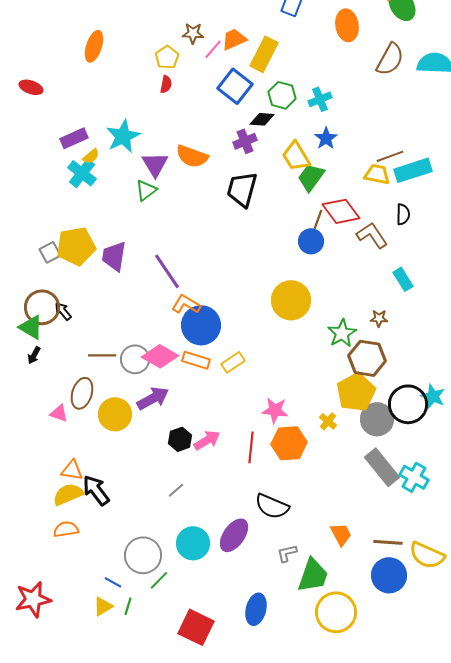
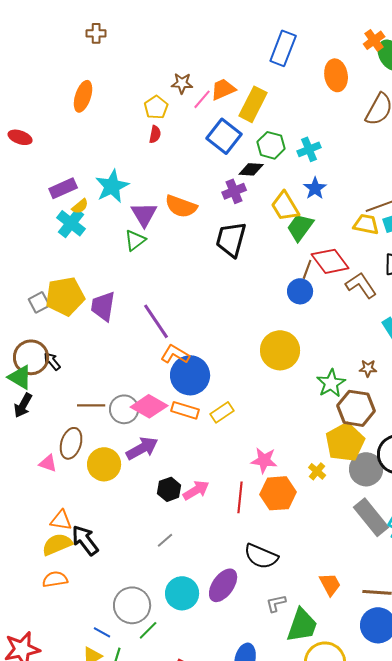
black arrow: (34, 355) -> (23, 405), size x1.4

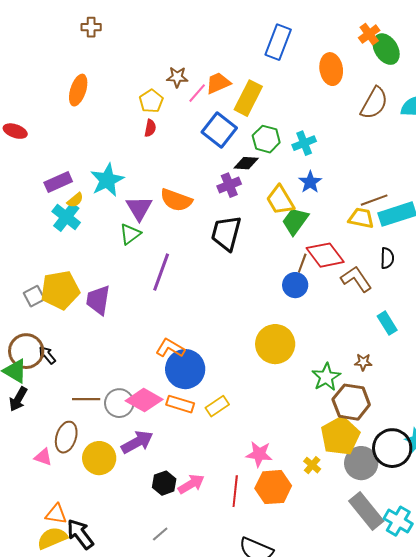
purple line: (156, 321) -> (161, 272), moved, turned 54

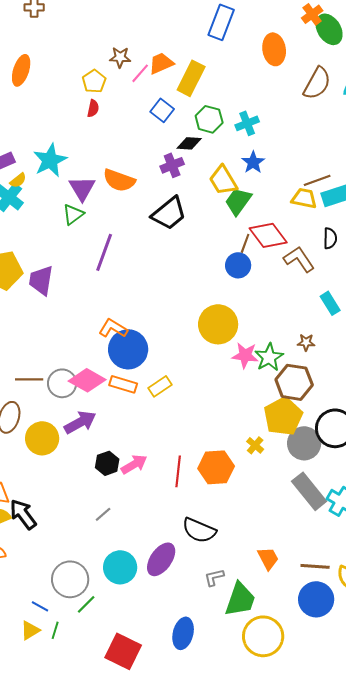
blue square: (219, 130) -> (162, 110), size x0.7
black trapezoid: (226, 233) -> (169, 213), turned -144
pink star: (259, 454) -> (245, 355), moved

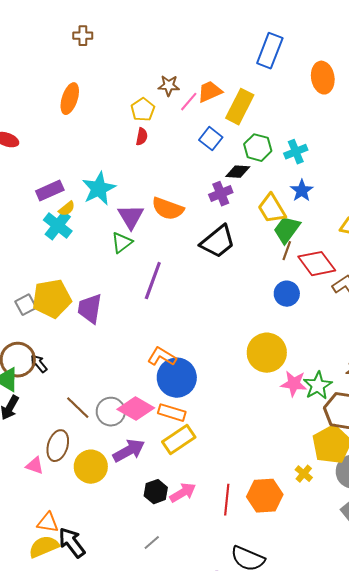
brown line: (245, 243) -> (287, 251), moved
brown line: (29, 379) -> (78, 408), turned 44
yellow rectangle: (160, 386) -> (179, 440), moved, size x1.4

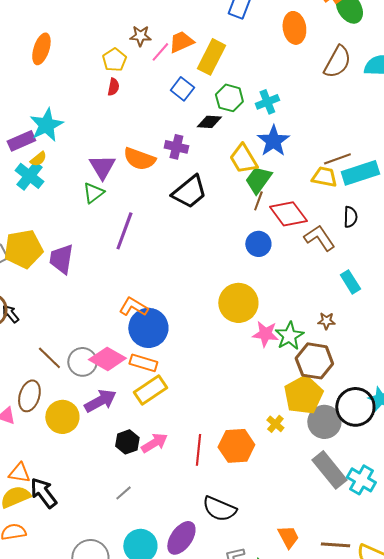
cyan star: (99, 189) -> (46, 125), moved
blue star: (302, 191) -> (273, 141), size x1.4
purple cross: (221, 194) -> (176, 147), moved, turned 35

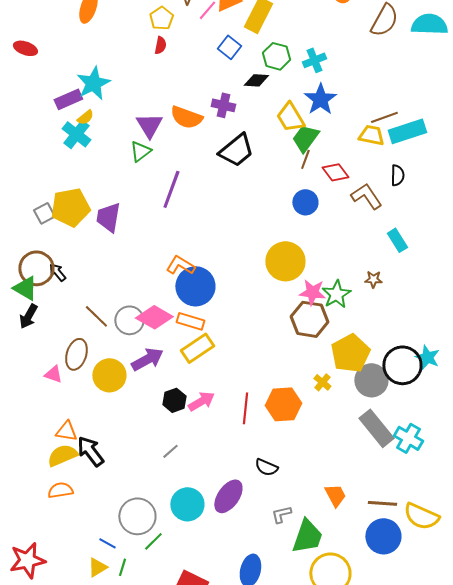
red diamond: (288, 214) -> (335, 172), size x0.7
brown hexagon: (314, 361) -> (309, 319), moved
black semicircle: (219, 509) -> (266, 467), size x0.7

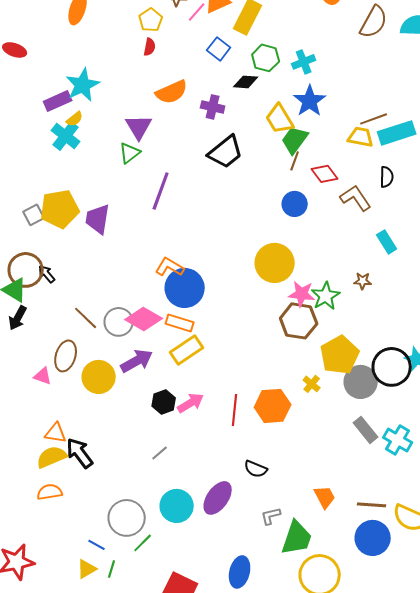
orange semicircle: (186, 117) -> (172, 92), moved, turned -44
gray rectangle: (376, 428) -> (366, 430), size x0.7

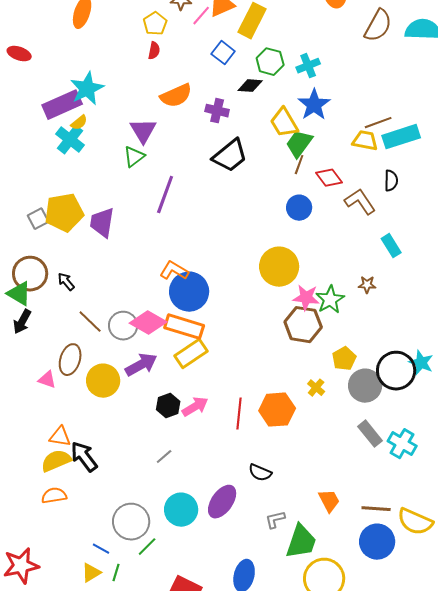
purple rectangle: (58, 101) -> (62, 105), size x1.4
black arrow: (47, 274) -> (66, 282), moved
orange rectangle: (180, 323) -> (184, 327), size x1.4
yellow pentagon: (340, 355) -> (344, 359), size x0.6

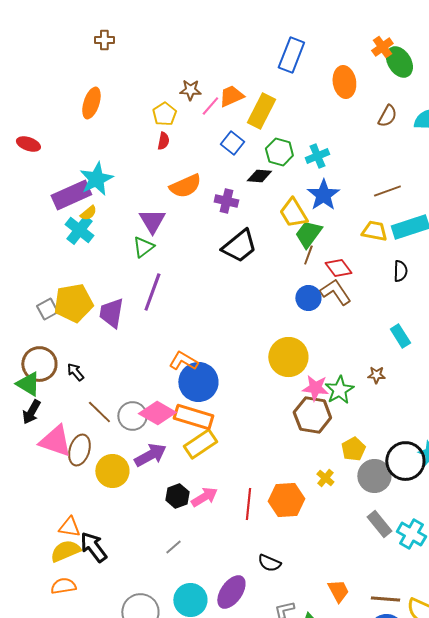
brown semicircle: (378, 26) -> (387, 116), size x0.7
brown line: (378, 123) -> (387, 191), moved
purple line: (165, 195) -> (152, 292), moved
brown L-shape: (360, 202) -> (335, 292), moved
pink triangle: (47, 380) -> (55, 441), moved, size x1.8

